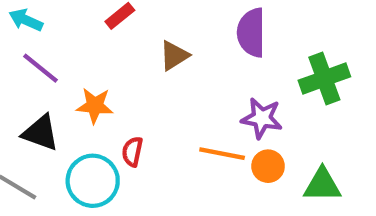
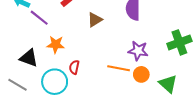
purple line: (41, 68) -> (39, 18), moved
green cross: (324, 79) -> (179, 42), moved
green triangle: (322, 185) -> (168, 84), turned 42

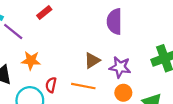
brown triangle: (95, 20) -> (92, 60), moved
orange line: (119, 68) -> (83, 86), moved

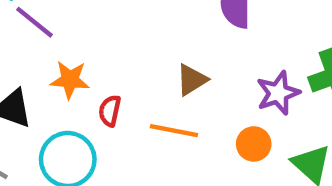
purple star: (120, 67) -> (278, 93), moved, turned -30
red semicircle: (51, 85) -> (110, 111), moved

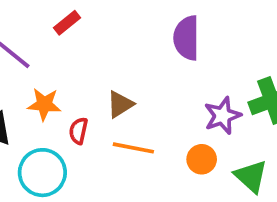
brown triangle: (192, 80) -> (120, 104), moved

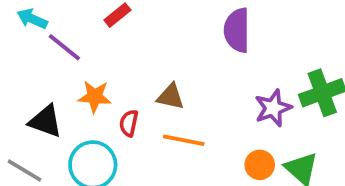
brown triangle: (120, 104) -> (171, 97), turned 44
orange circle: (202, 159) -> (260, 165), moved

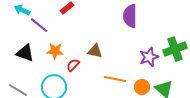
black triangle: (45, 121) -> (25, 53), moved
red semicircle: (129, 123) -> (73, 65), turned 32
orange line: (184, 140) -> (115, 79), moved

